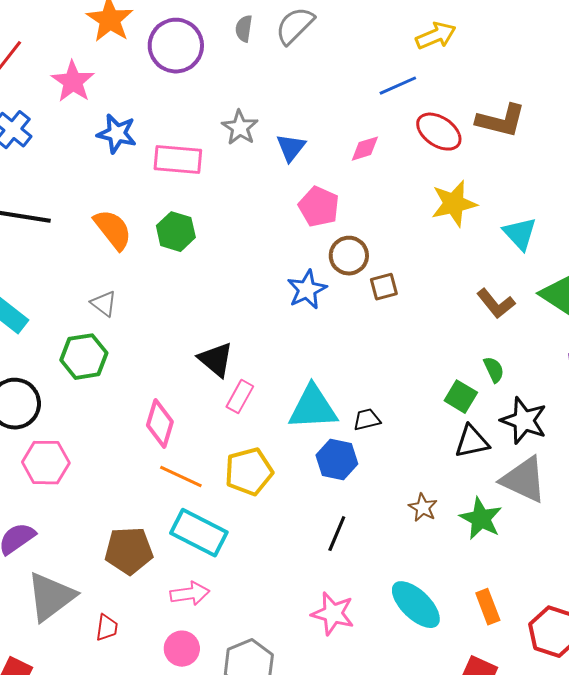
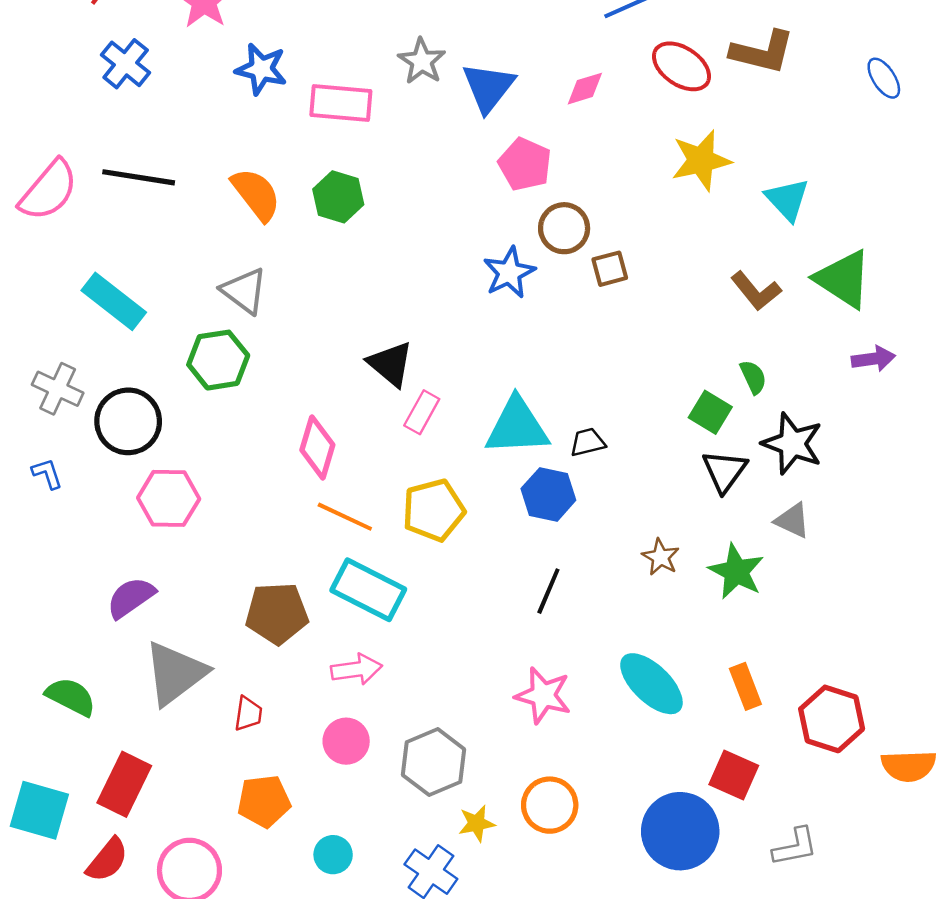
blue triangle: (291, 148) -> (488, 87), size x1.4
gray triangle: (104, 304) -> (244, 291), size x1.4
black triangle: (472, 442) -> (725, 471), turned -42
gray triangle: (524, 480) -> (792, 521), size x0.6

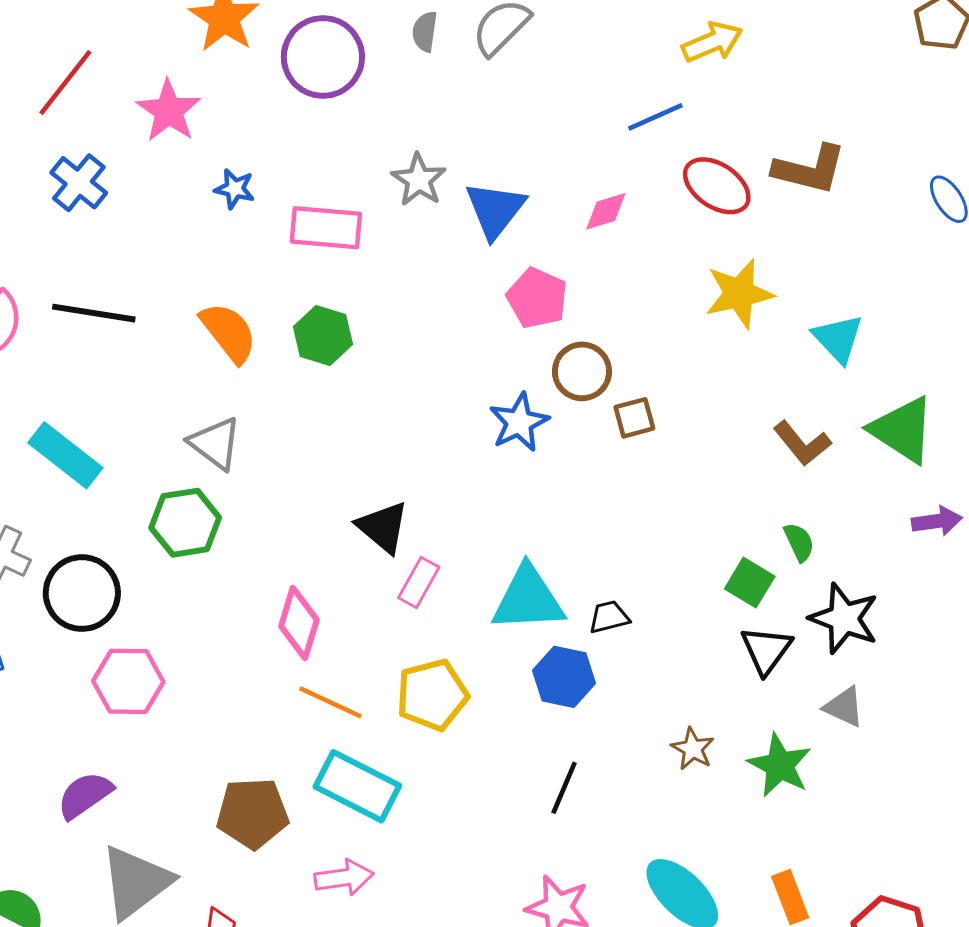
blue star: (261, 69) -> (235, 189), size x0.7

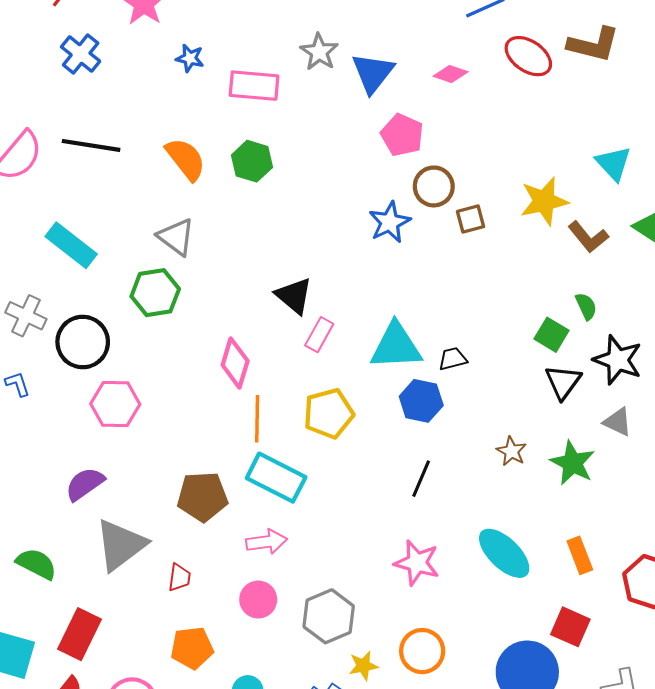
pink diamond: (606, 211) -> (451, 74), turned 36
yellow star: (739, 294) -> (544, 201), moved
orange line: (330, 702) -> (257, 419), turned 66

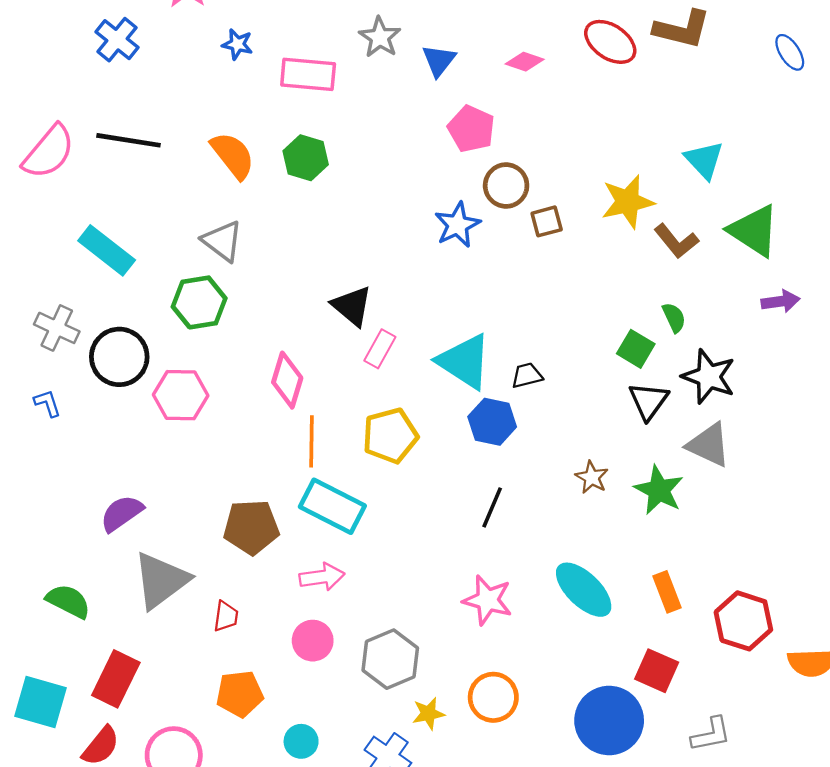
blue triangle: (373, 73) -> (439, 60), size x0.7
cyan triangle: (396, 346) -> (464, 362), turned 36
pink hexagon: (115, 404) -> (181, 395), moved
gray triangle: (618, 422) -> (709, 445), size x1.4

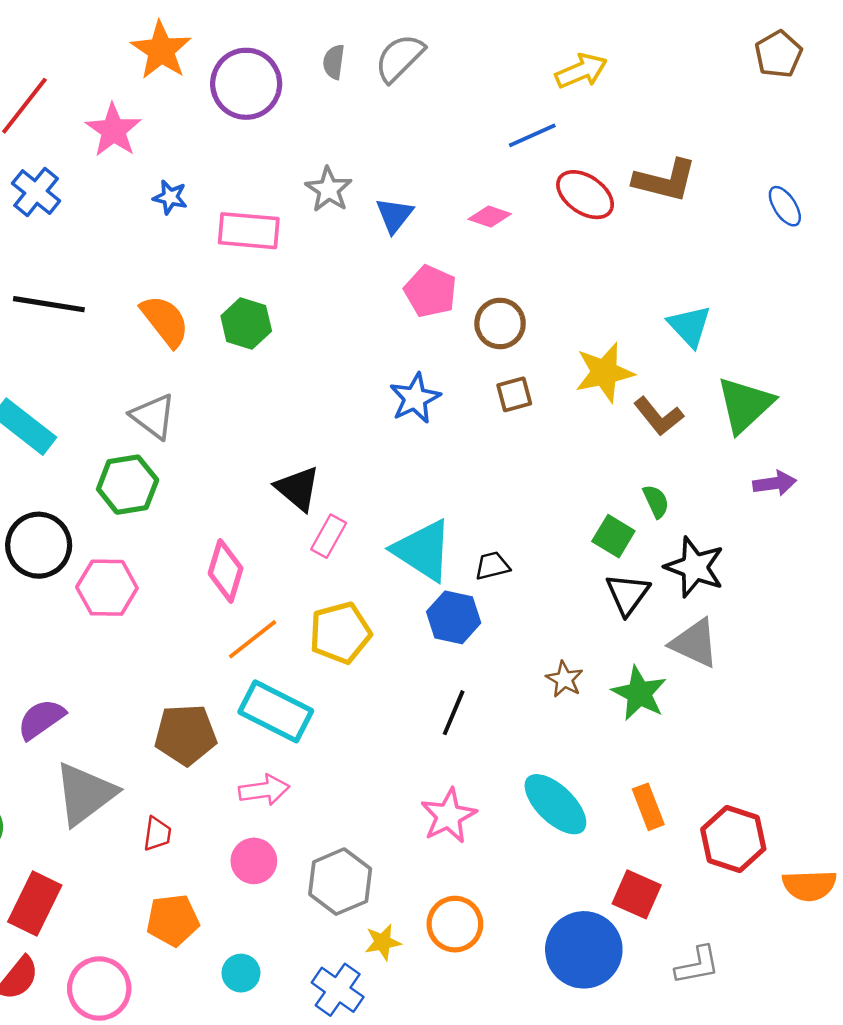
brown circle: (506, 186) -> (500, 323), moved
green triangle: (754, 231) -> (745, 405), turned 44
orange line: (311, 441) -> (253, 639), turned 51
pink star: (488, 600) -> (448, 816), turned 30

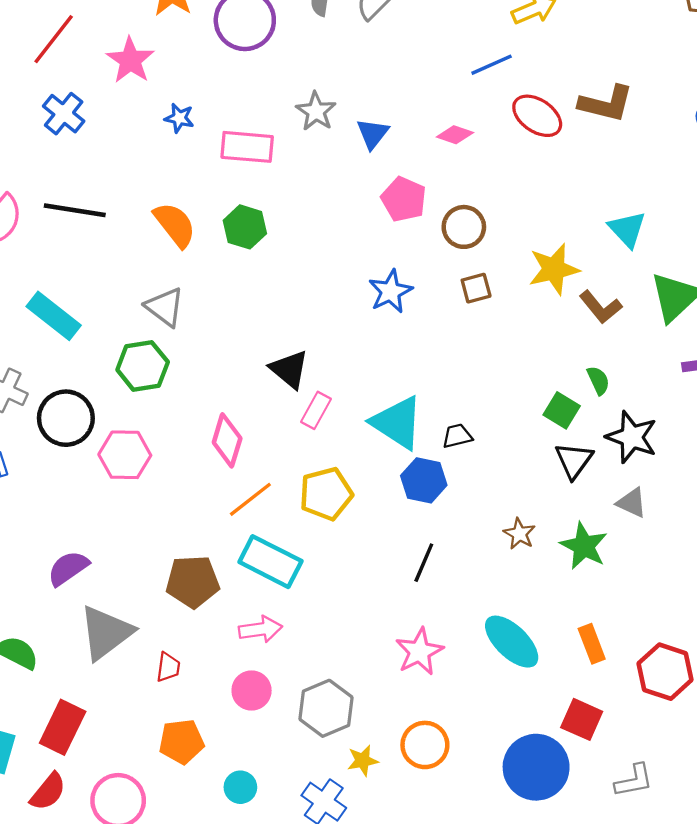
gray triangle: (695, 643) -> (632, 503), size x0.7

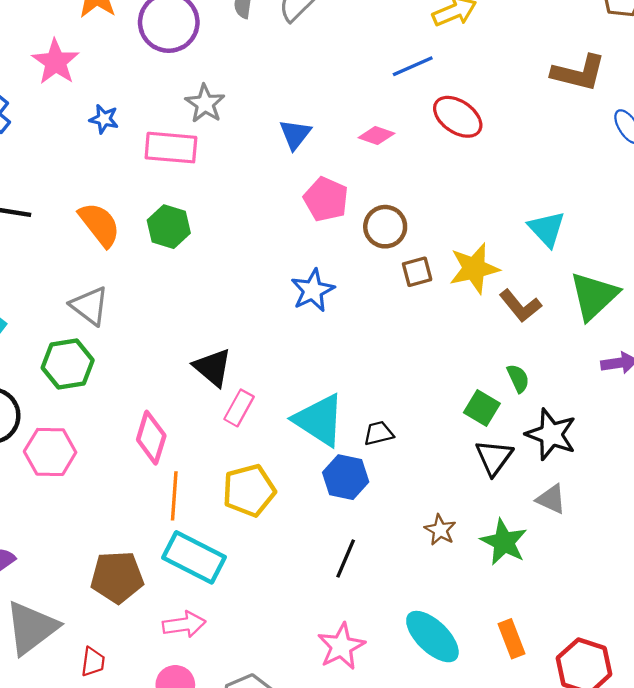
brown L-shape: (606, 104) -> (579, 73), moved
gray star: (316, 111) -> (205, 104), moved
brown square: (476, 288) -> (417, 272), moved
orange line: (250, 499) -> (174, 496), turned -48

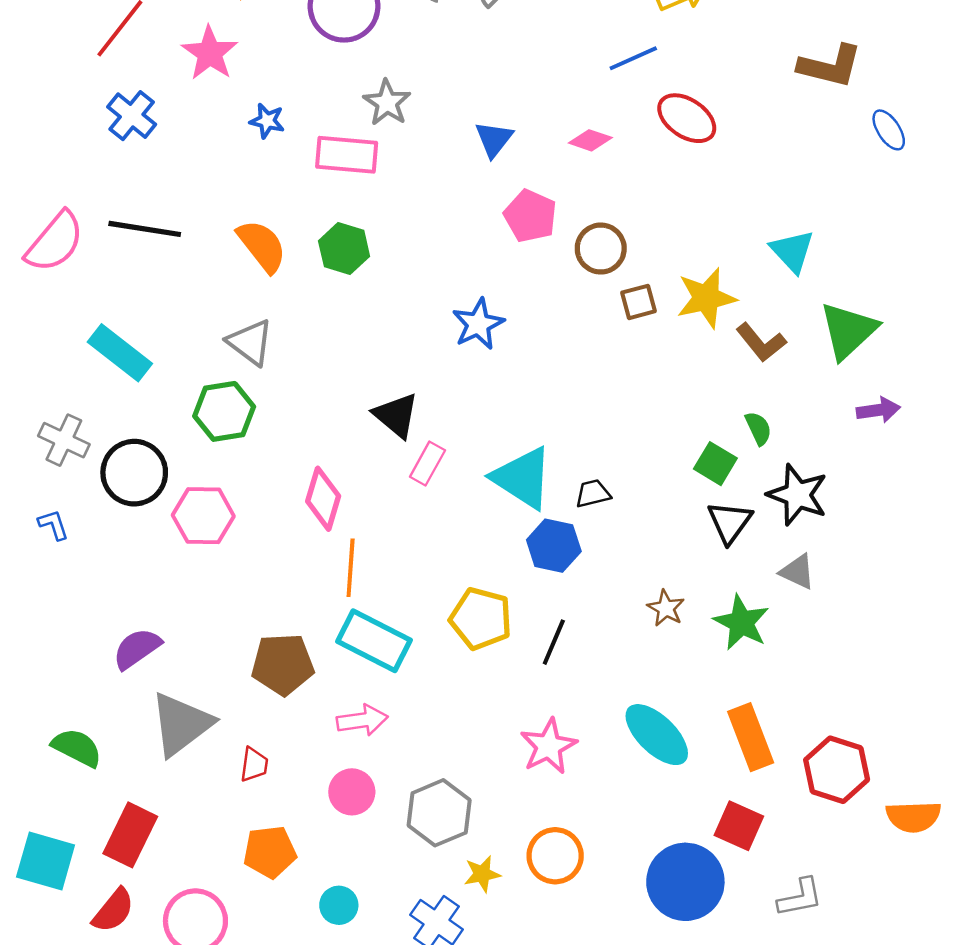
blue star: (313, 290) -> (478, 324), moved
yellow pentagon: (249, 490) -> (481, 619), moved, turned 30
orange rectangle: (512, 639) -> (751, 737), size x1.4

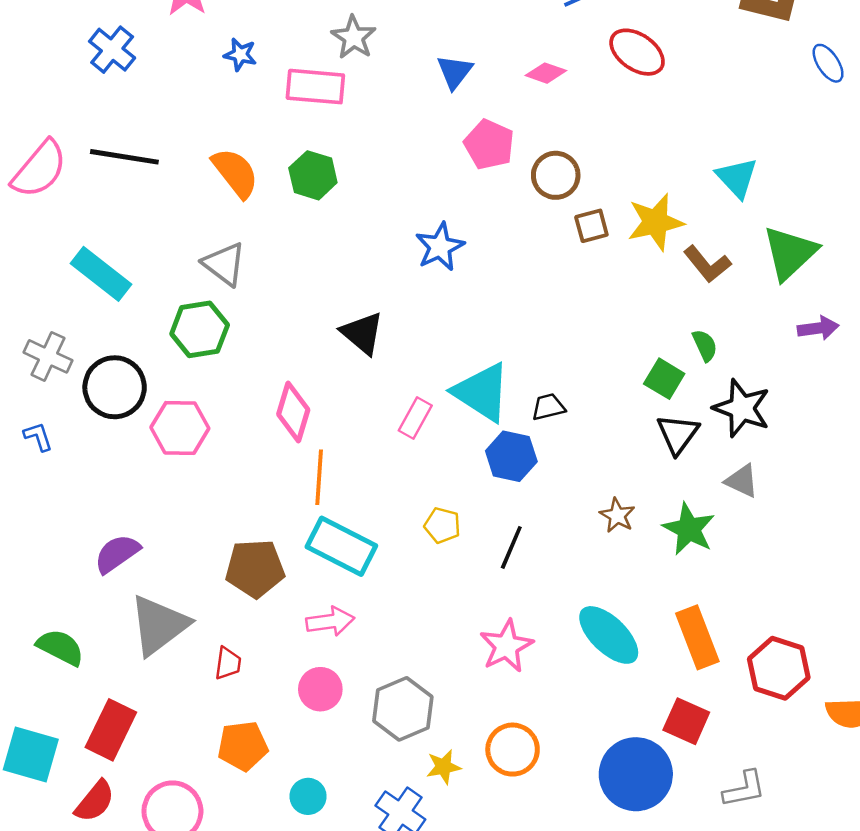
pink rectangle: (427, 464) -> (415, 418), moved
yellow pentagon: (481, 619) -> (442, 525), size x0.6

